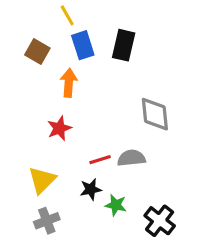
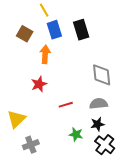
black rectangle: (124, 45) -> (81, 30), turned -30
gray semicircle: (131, 158) -> (99, 104), moved
yellow triangle: (42, 180) -> (16, 119), moved
black star: (91, 189) -> (98, 124), moved

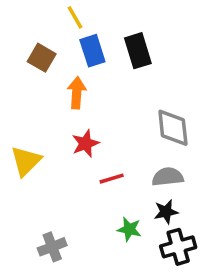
red star: (39, 84) -> (85, 144), moved
yellow triangle: (16, 119) -> (26, 161), moved
black cross: (105, 145) -> (178, 247), turned 36

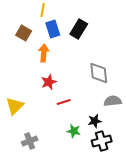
yellow line: (75, 17) -> (43, 10), turned 40
black rectangle: (138, 51) -> (79, 29), turned 48
yellow triangle: (26, 161) -> (15, 106), moved
gray semicircle: (168, 177) -> (113, 101), moved

